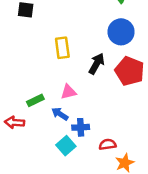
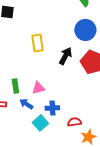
pink triangle: (68, 92) -> (38, 88), moved
green rectangle: (35, 100) -> (15, 86), turned -72
blue arrow: (60, 114) -> (26, 104), moved

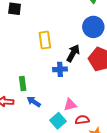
pink triangle: (38, 88) -> (70, 105), moved
blue cross: (52, 108) -> (60, 69), moved
cyan square: (40, 123) -> (58, 121), moved

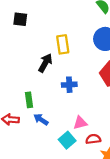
yellow rectangle: (45, 40) -> (63, 44), moved
black arrow: (73, 53) -> (45, 63), moved

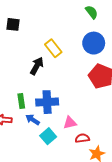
yellow rectangle: (63, 44) -> (53, 48), turned -30
blue cross: (69, 85) -> (47, 102), moved, size x1.5
cyan square: (67, 140) -> (48, 136), moved

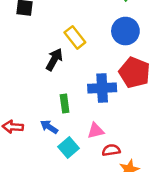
green rectangle: (21, 101) -> (65, 104), moved
blue cross: (47, 102) -> (102, 88), moved

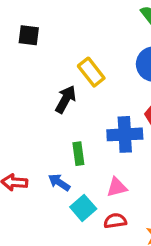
red semicircle: (111, 150) -> (115, 221), moved

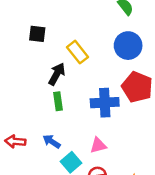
black square: (29, 35) -> (37, 34), moved
green rectangle: (78, 154) -> (58, 101), moved

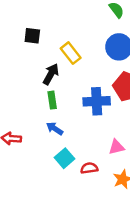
blue arrow: (52, 141) -> (55, 129), moved
pink triangle: (98, 145) -> (116, 147), moved

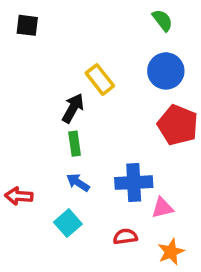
black square: (32, 36) -> (27, 25), moved
blue cross: (97, 101) -> (134, 183), moved
cyan square: (64, 158) -> (68, 223), moved

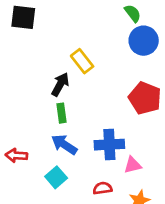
black square: (27, 25) -> (23, 17), size x1.4
blue circle: (166, 71) -> (144, 41), moved
blue arrow: (78, 183) -> (64, 145), size x1.4

